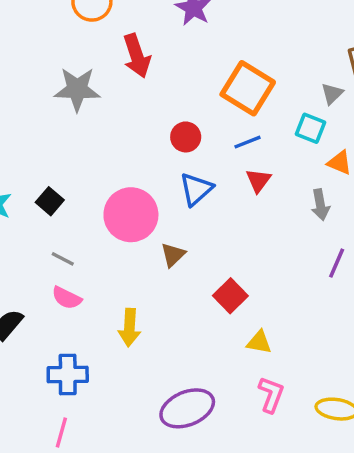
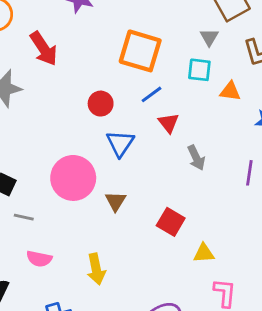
gray arrow: (320, 205) -> (196, 158), moved
gray line: (63, 259) -> (24, 217), moved

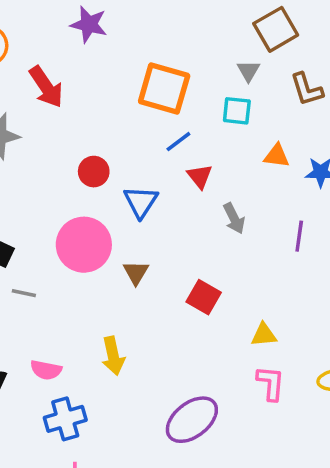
orange triangle: (230, 91) -> (277, 156), moved
red circle: (101, 104) -> (94, 172), moved
yellow triangle: (204, 253) -> (264, 335), moved
pink semicircle: (39, 259) -> (46, 370), moved

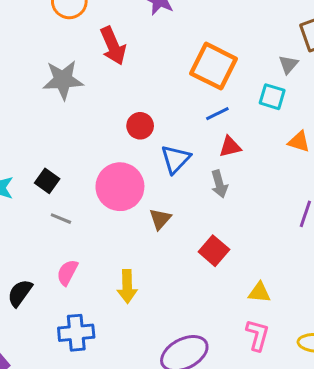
red triangle: (200, 176) -> (230, 147), turned 45
gray arrow: (234, 218) -> (219, 184), moved
pink semicircle: (46, 370) -> (67, 272), moved, turned 96

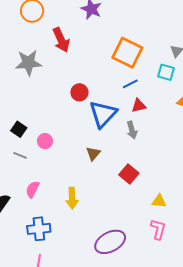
blue triangle: (176, 159) -> (103, 114), size x1.4
pink circle: (120, 187) -> (45, 141), moved, size x0.5
gray line: (61, 219) -> (20, 155), moved

